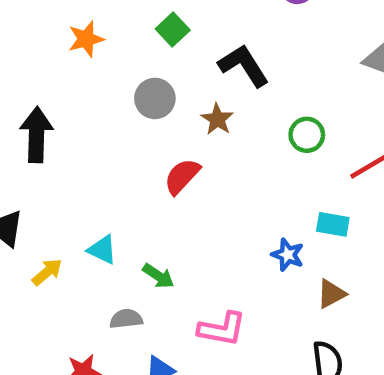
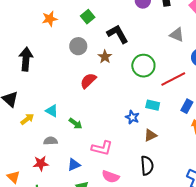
green circle: (307, 135) -> (143, 66), size x1.5
gray semicircle: (126, 319) -> (51, 141), moved

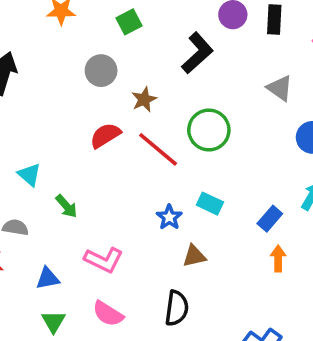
black L-shape: (118, 34) -> (197, 53), moved, turned 65
red line: (173, 79) -> (158, 149), moved, turned 55

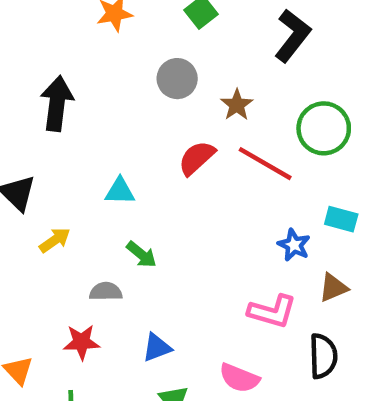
cyan triangle: (29, 175) -> (120, 191), moved, turned -30
green arrow: (66, 206) -> (141, 254), moved
pink L-shape: (104, 260) -> (272, 311), moved

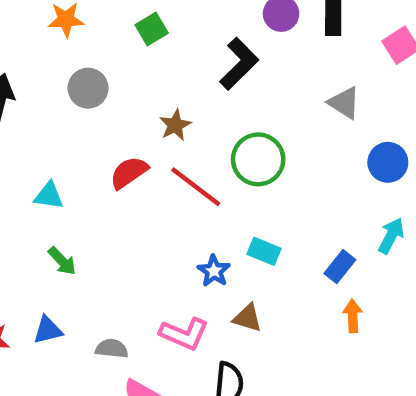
gray circle: (177, 79) -> (88, 88), moved
brown triangle: (333, 288) -> (247, 318), turned 32
gray semicircle: (106, 292) -> (112, 349), moved
blue triangle: (157, 348) -> (48, 330), moved

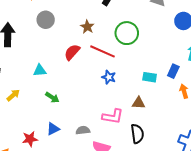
cyan rectangle: (264, 251) -> (150, 77), moved
blue star: (214, 271) -> (109, 77), moved

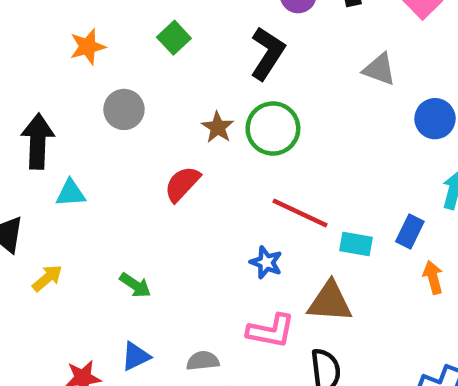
green circle: (127, 33) -> (273, 129), moved
red line: (103, 51) -> (300, 213), moved
cyan triangle: (40, 70) -> (71, 193), moved
blue star: (109, 77) -> (266, 262), moved
brown triangle: (139, 103) -> (330, 302), size x1.5

